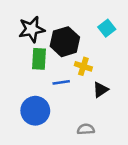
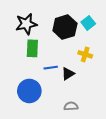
black hexagon: (65, 42) -> (65, 27), moved
yellow cross: (83, 66) -> (85, 54), moved
black triangle: (101, 90) -> (68, 74), moved

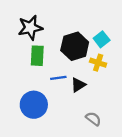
cyan square: (88, 23) -> (102, 39), moved
black hexagon: (65, 27) -> (75, 46), moved
gray semicircle: (71, 106) -> (93, 119), moved, turned 40

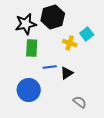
black hexagon: (75, 46) -> (53, 17), moved
yellow cross: (98, 63) -> (70, 43), moved

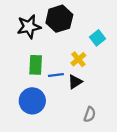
yellow cross: (70, 43) -> (78, 59), moved, turned 32
green rectangle: (32, 48) -> (36, 65), moved
gray semicircle: (80, 102) -> (90, 114), turned 72

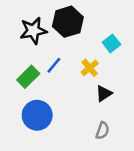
green rectangle: (36, 65) -> (28, 77), moved, turned 42
blue line: (56, 75) -> (54, 65), moved, turned -42
black triangle: (75, 82) -> (104, 93), moved

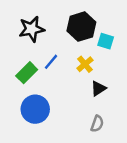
black hexagon: (68, 22) -> (81, 27), moved
cyan square: (111, 43) -> (106, 41), turned -35

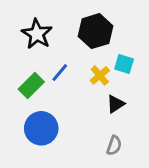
black star: (32, 29) -> (37, 34), turned -30
cyan square: (106, 41) -> (124, 64), moved

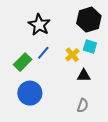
black hexagon: (96, 31) -> (89, 20), moved
black star: (37, 34) -> (39, 25), moved
black triangle: (116, 104) -> (84, 75), turned 32

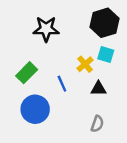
black star: (39, 25) -> (46, 29), turned -30
blue line: (43, 53) -> (62, 84), moved, turned -64

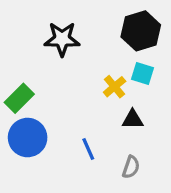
green rectangle: (27, 73) -> (19, 98), moved
blue line: (62, 84) -> (88, 149), moved
blue circle: (35, 109) -> (28, 138), moved

